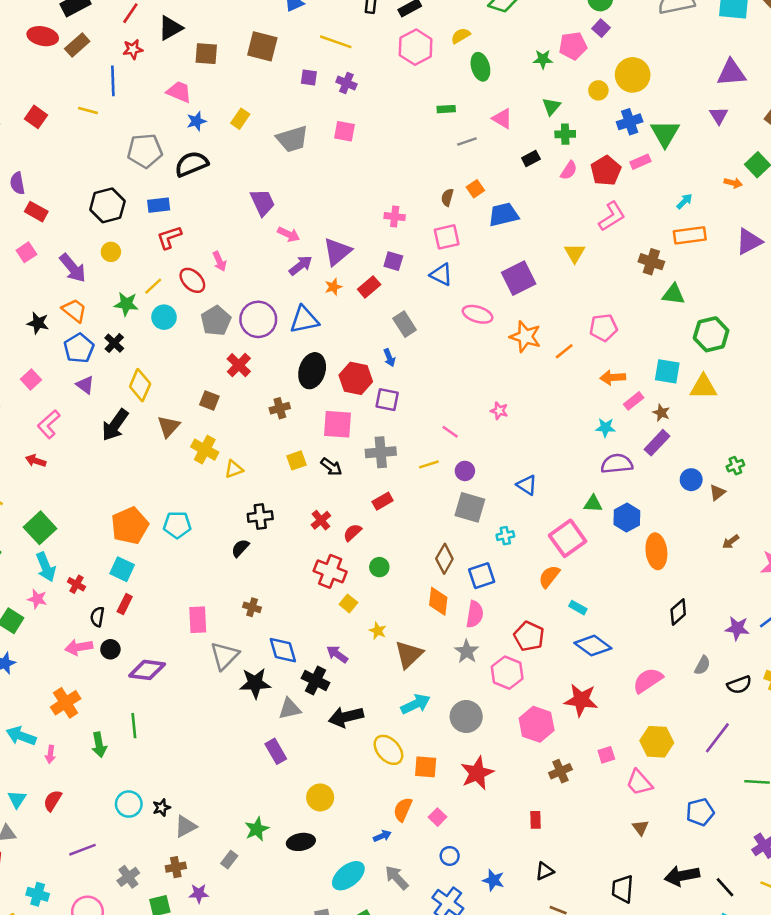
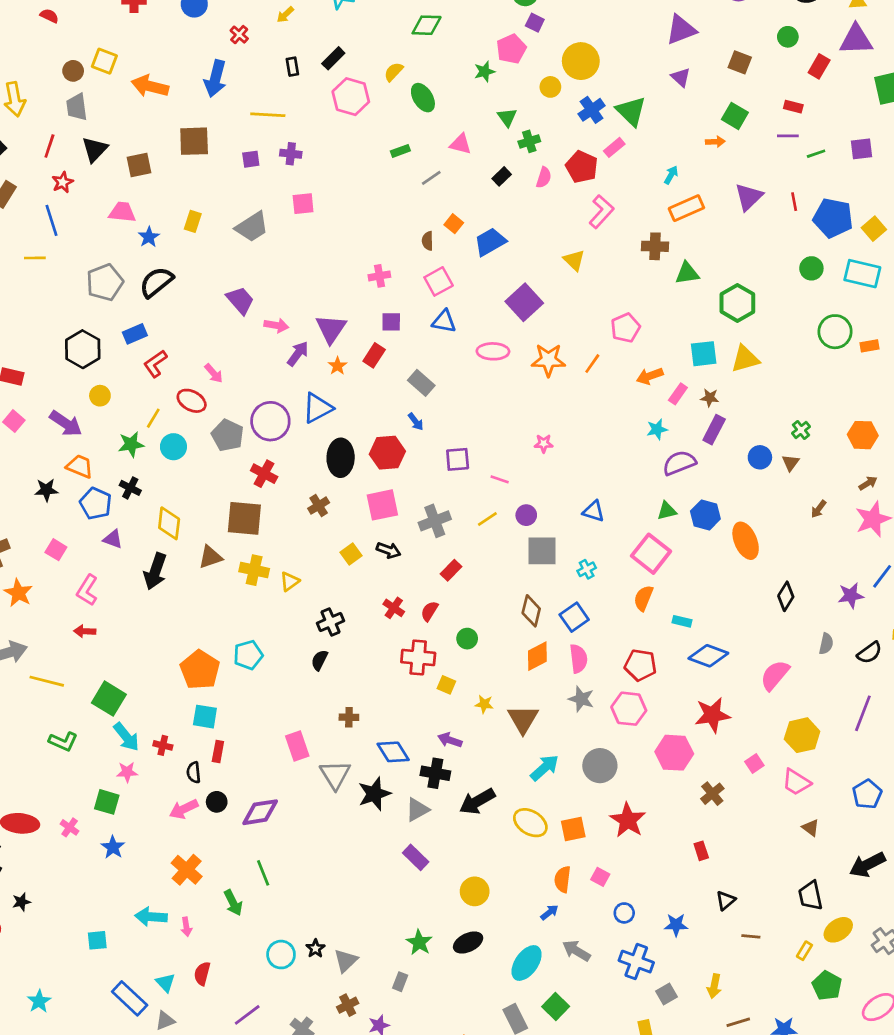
brown square: (209, 400) -> (244, 518), size x1.8
purple square: (387, 400) -> (458, 459), moved
brown triangle: (169, 426) -> (210, 557), turned 45
orange diamond: (438, 601) -> (537, 656), turned 72

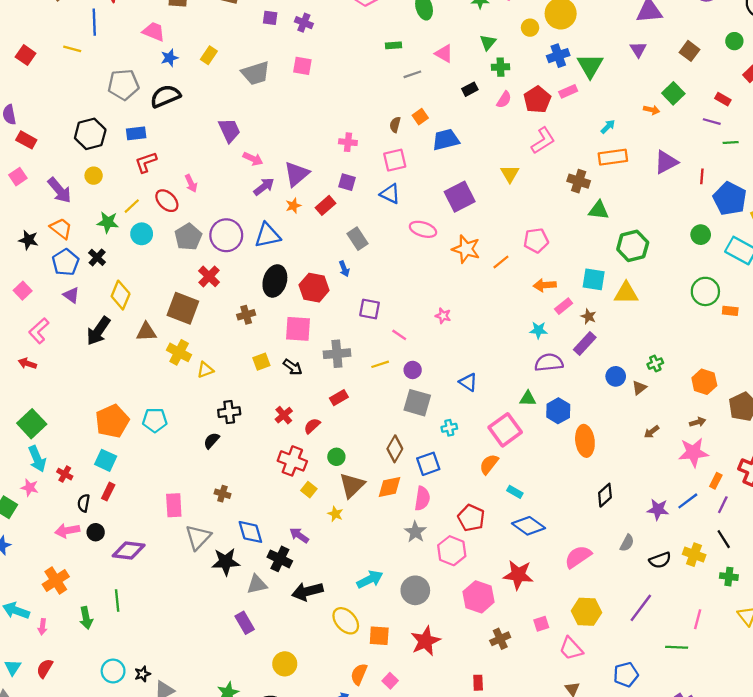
brown triangle: (523, 719) -> (352, 485), moved

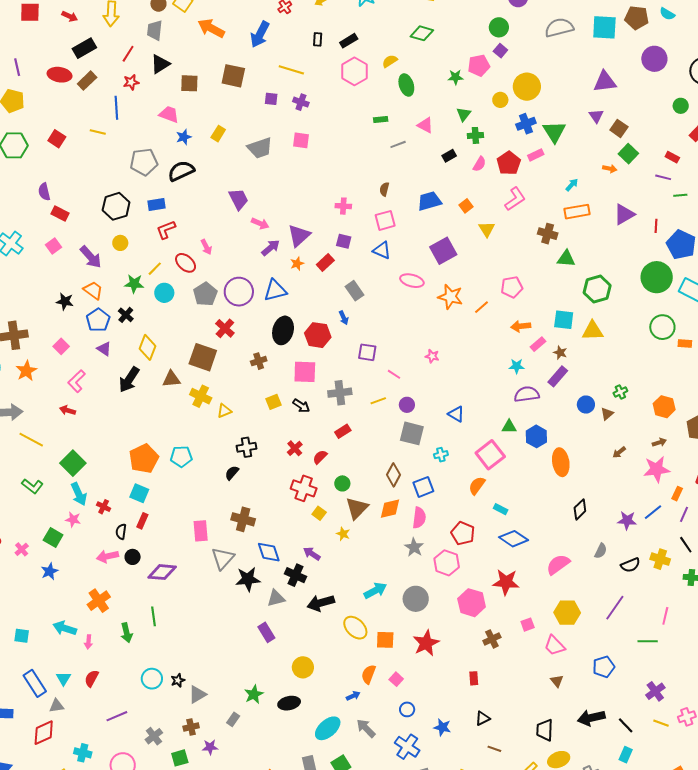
brown square: (689, 51) -> (619, 128), moved
orange square: (420, 117) -> (466, 206), moved
green circle: (701, 235) -> (657, 277), size x1.8
brown cross: (222, 494) -> (243, 519), size x1.6

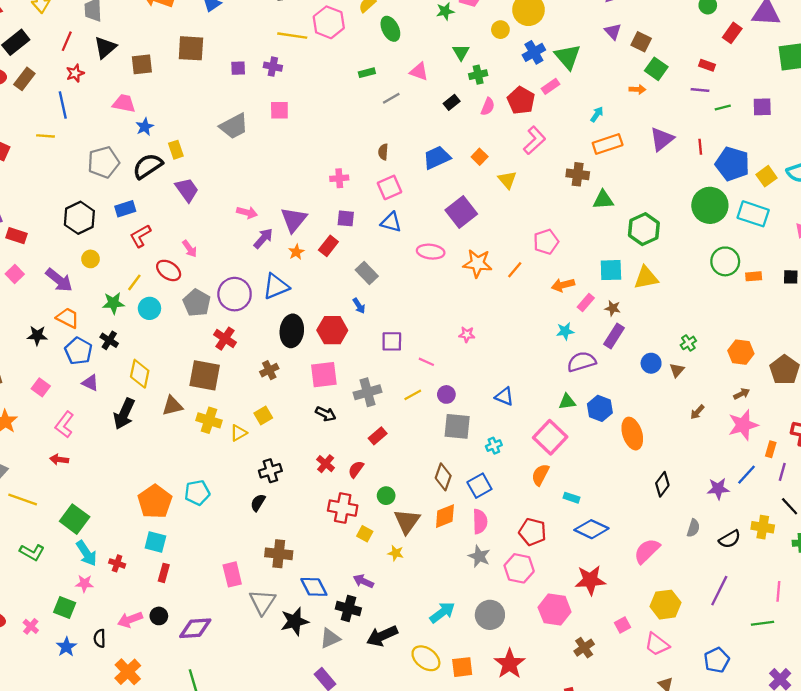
yellow line: (291, 70) -> (292, 36), moved
yellow rectangle: (218, 134) -> (176, 150), moved, turned -42
purple trapezoid: (239, 199) -> (187, 190), moved
yellow square: (273, 402) -> (263, 416), moved
black semicircle: (121, 532) -> (100, 638), moved

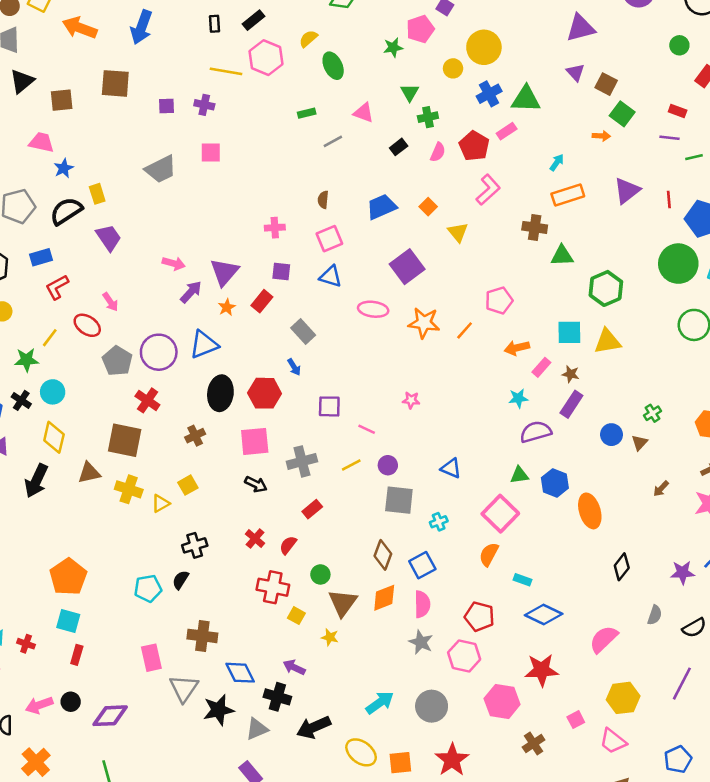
green triangle: (568, 57) -> (526, 99), turned -48
cyan circle: (149, 308) -> (53, 392), moved
cyan pentagon: (197, 493) -> (148, 588), moved

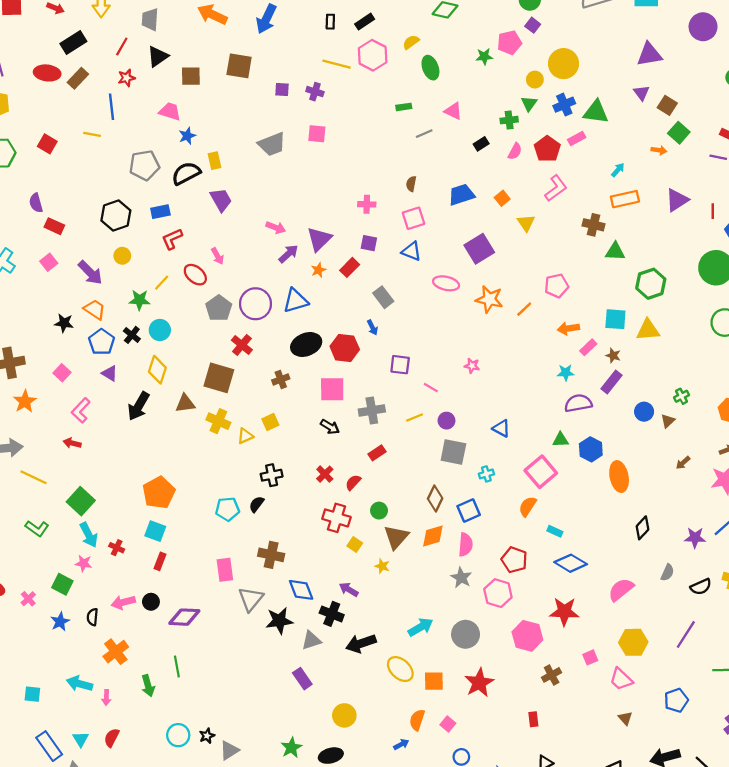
green triangle: (410, 92) -> (529, 104), moved
black ellipse: (220, 393) -> (306, 345), turned 56

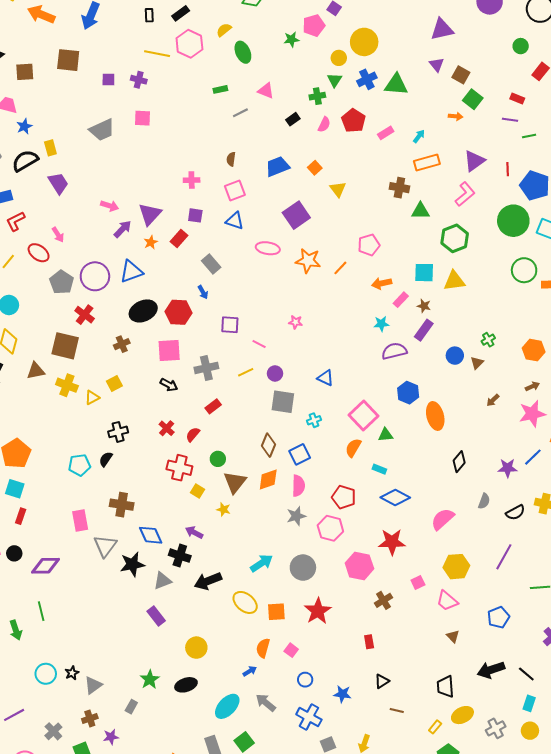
pink rectangle: (577, 139) -> (386, 133), moved
pink L-shape: (556, 188) -> (465, 194), moved
green triangle: (560, 440) -> (386, 435), moved
gray star: (461, 578) -> (296, 516), turned 30

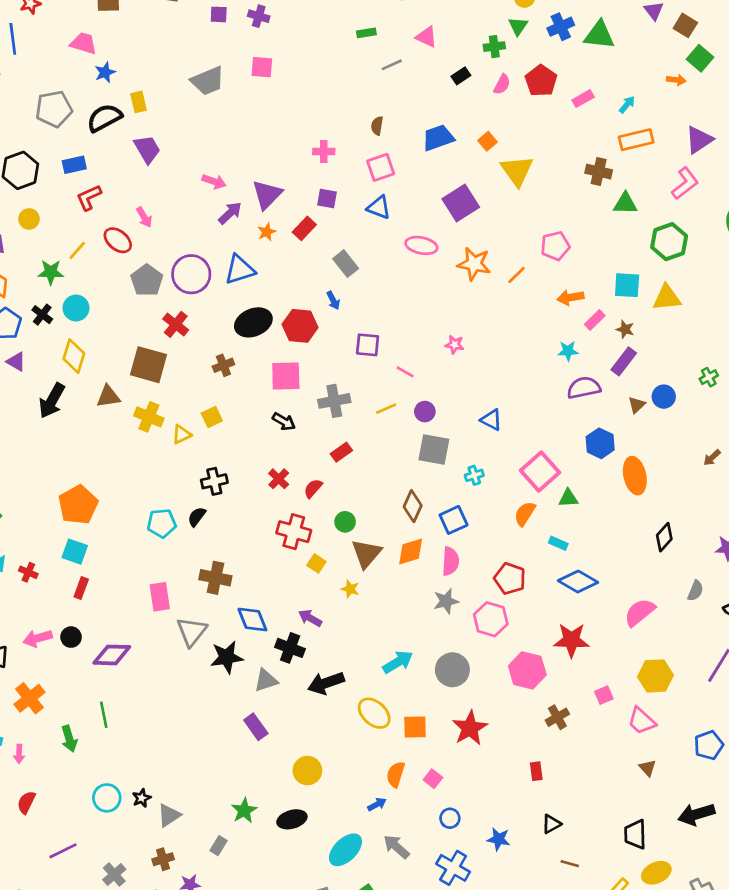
yellow triangle: (338, 189) -> (517, 171), size x1.5
brown triangle: (477, 363) -> (637, 405), moved

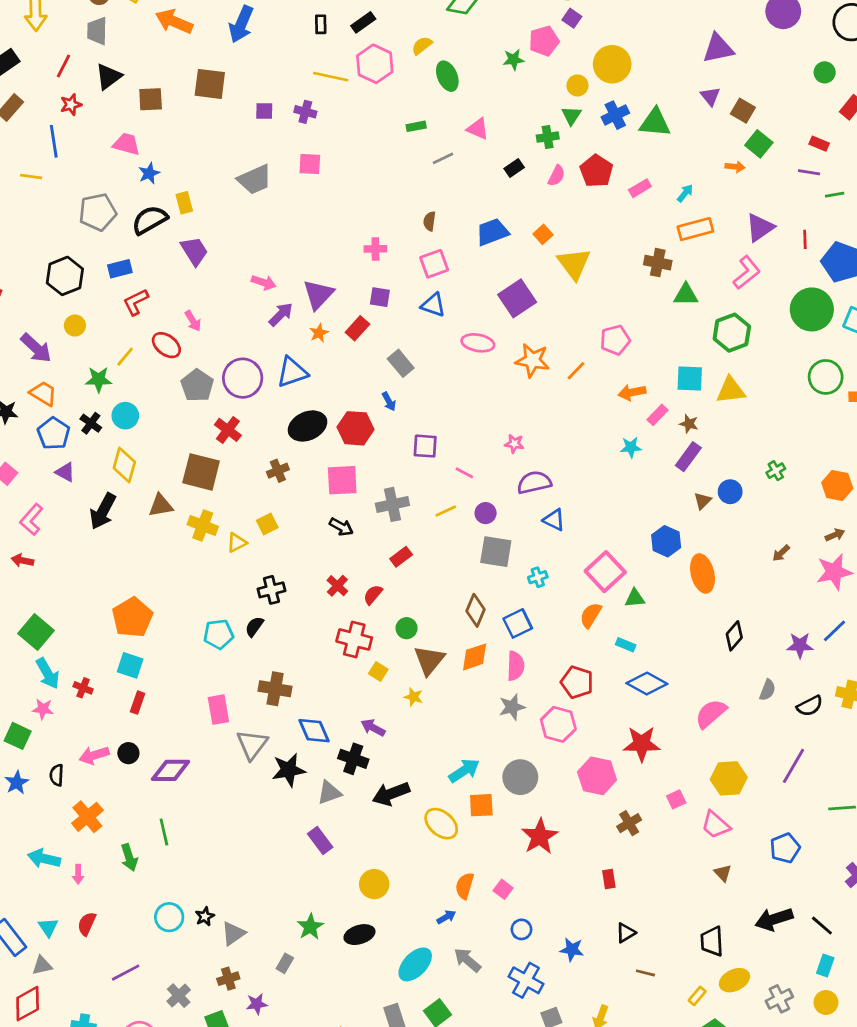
purple semicircle: (584, 388) -> (534, 482), moved
orange square: (415, 727) -> (481, 805), moved

